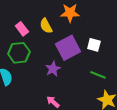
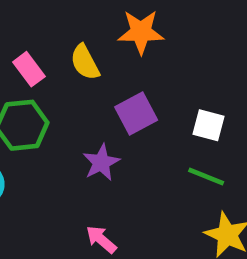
white square: (94, 45) -> (208, 125), moved
purple square: (68, 48) -> (136, 114), size x0.7

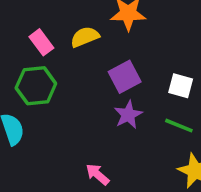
yellow semicircle: (85, 62) -> (85, 37), turned 96
purple star: (101, 162) -> (128, 115), moved

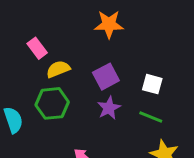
yellow semicircle: (85, 37) -> (58, 69), moved
green hexagon: (36, 86) -> (52, 103), moved

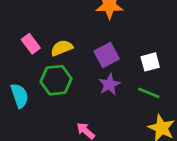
pink rectangle: (37, 48) -> (31, 44), moved
white square: (152, 84) -> (150, 62), turned -30

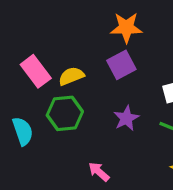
pink rectangle: (31, 44) -> (36, 71), size x1.4
purple square: (107, 55) -> (121, 65), moved

